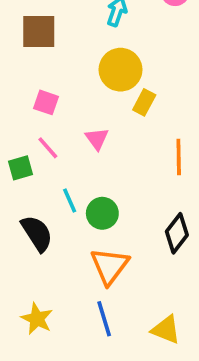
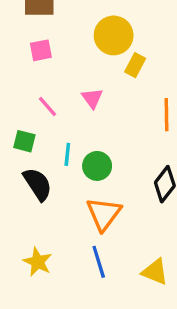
pink square: (46, 102) -> (41, 50), moved, turned -30
green square: (21, 168) -> (24, 141), moved, turned 30
cyan line: (70, 201) -> (67, 154), turned 30

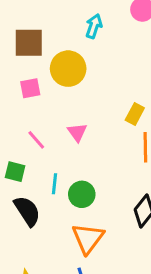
yellow circle: (114, 35) -> (68, 69), moved
yellow rectangle: (135, 65) -> (135, 114), moved

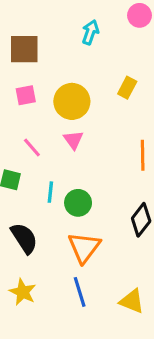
yellow circle: (68, 69) -> (72, 101), moved
yellow rectangle: (135, 114) -> (127, 88), moved
black semicircle: (27, 211) -> (24, 238), moved

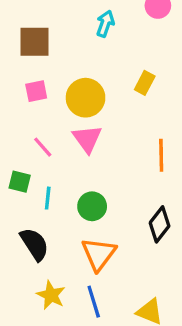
pink triangle: (73, 140) -> (87, 139), size x1.4
cyan line: (50, 192) -> (48, 198), moved
yellow star: (23, 292) -> (51, 295), moved

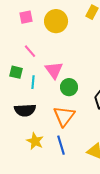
pink triangle: (87, 139) -> (54, 70), moved
green circle: (92, 206) -> (69, 87), moved
black semicircle: (35, 244) -> (25, 110), turned 120

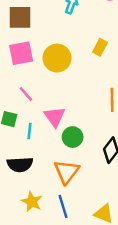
pink square: (26, 17) -> (21, 53), size x1.5

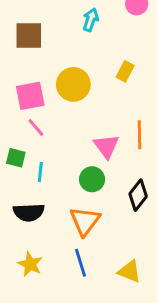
pink square: (21, 53) -> (30, 96), moved
pink triangle: (55, 117) -> (106, 146), moved
yellow star: (32, 202) -> (30, 264), moved

